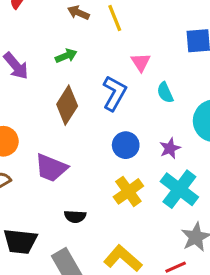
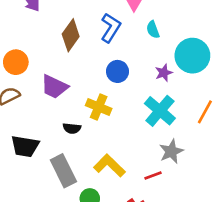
purple star: (170, 148) -> (164, 73), moved
yellow cross: (128, 191) -> (99, 107), moved, turned -35

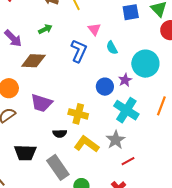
brown diamond: (71, 35) -> (33, 61), moved, turned 65
blue circle: (117, 71) -> (105, 87), moved
gray star: (171, 151) -> (116, 140), moved
yellow L-shape: (109, 166) -> (86, 144), moved

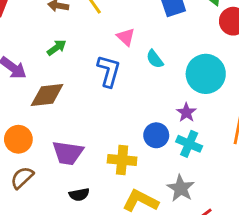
purple star: (125, 80) -> (186, 113), moved
blue circle: (105, 87) -> (156, 135), moved
cyan cross: (126, 110) -> (189, 144), size x0.7
black semicircle: (60, 133) -> (79, 195), moved

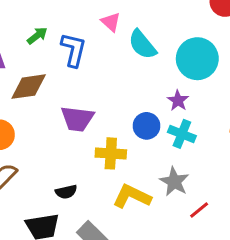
cyan semicircle: (155, 59) -> (142, 45), size x1.5
blue L-shape: (109, 71) -> (74, 50), moved
purple trapezoid: (68, 153) -> (77, 119), moved

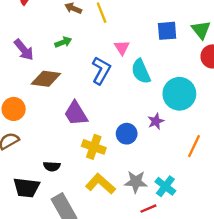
blue L-shape: (74, 50) -> (101, 71), moved
purple trapezoid: (77, 119) -> (76, 114), turned 36
cyan cross: (182, 134) -> (165, 186), moved
gray star: (174, 182) -> (136, 182), turned 30

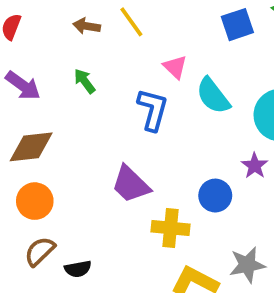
green arrow: (63, 42) -> (85, 81), turned -91
purple arrow: (24, 50) -> (23, 86), moved
brown diamond: (46, 79) -> (31, 147), moved
black semicircle: (52, 166) -> (78, 269), moved

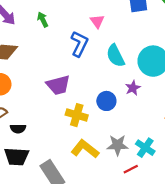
cyan semicircle: (213, 96) -> (116, 56), moved
purple trapezoid: (131, 184) -> (58, 85), turned -70

